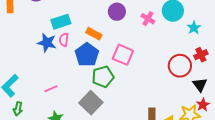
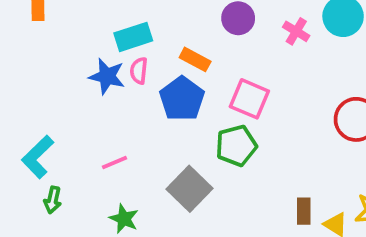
green pentagon: (103, 77) -> (236, 146), moved

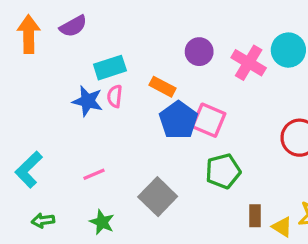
pink cross: (296, 31) -> (249, 63), size x1.5
blue pentagon: (182, 99) -> (178, 120), moved
green pentagon: (236, 146) -> (223, 171), moved
green arrow: (53, 200) -> (43, 221), moved, turned 70

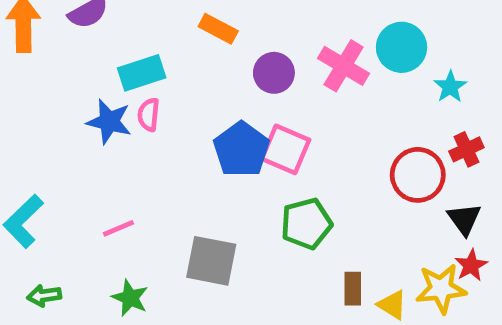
purple circle: (199, 52) -> (274, 73), moved
orange rectangle: (162, 87) -> (218, 29), moved
gray square: (158, 197) -> (211, 261), turned -33

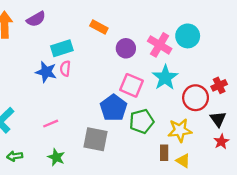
cyan star: (450, 87) -> (165, 78), moved, size x1.6
blue pentagon: (241, 149) -> (114, 108), moved
yellow star: (441, 289) -> (180, 130), moved

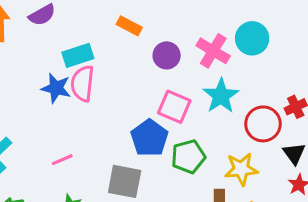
pink semicircle: (65, 69) -> (83, 83), size x1.6

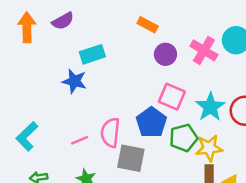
orange rectangle: (129, 26) -> (148, 25), moved
pink semicircle: (83, 83) -> (110, 133), moved
cyan star: (221, 96) -> (210, 107), moved
yellow star: (241, 169) -> (209, 148), moved

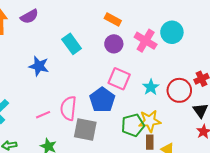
orange rectangle: (148, 25) -> (113, 20), moved
cyan rectangle: (92, 54) -> (72, 44), moved, turned 72
cyan star: (210, 107) -> (151, 87), size x0.7
green pentagon: (183, 138) -> (133, 125), moved

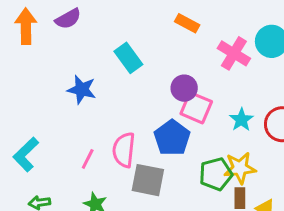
purple circle: (114, 44) -> (184, 88), moved
pink line: (43, 115) -> (88, 159), turned -40

